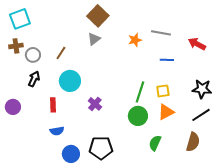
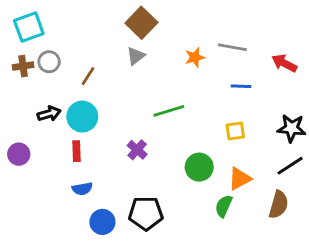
gray circle: (33, 55) -> (49, 62), moved
black arrow: (34, 79) -> (49, 114), turned 49
cyan circle: (70, 81) -> (82, 117), moved
green line: (140, 92) -> (169, 111), moved, turned 55
orange triangle: (166, 112) -> (240, 179), moved

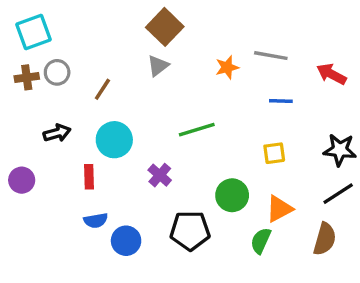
cyan circle: (82, 117) -> (114, 140), moved
black pentagon: (146, 213) -> (190, 231), moved
blue circle: (102, 222) -> (126, 241), moved

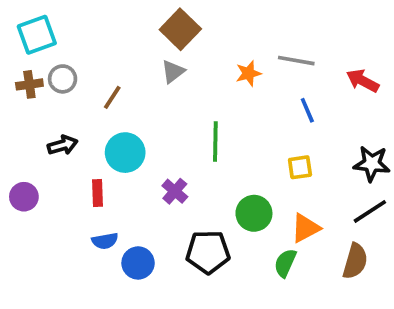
blue line: (281, 101) -> (307, 110), turned 65
green line: (197, 130) -> (215, 142), turned -72

